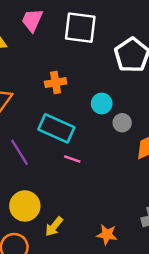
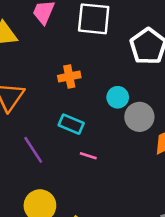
gray circle: (122, 123) -> (139, 117), size x1.5
cyan rectangle: (56, 128) -> (71, 124), size x0.7

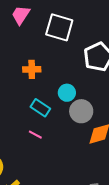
cyan rectangle: (71, 124) -> (40, 108), moved

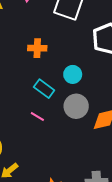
gray circle: (81, 111) -> (76, 106), moved

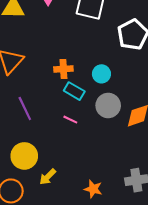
orange cross: (37, 48) -> (63, 69), moved

